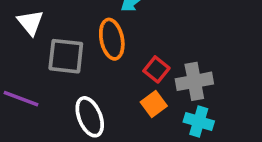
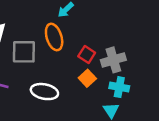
white ellipse: (90, 117) -> (44, 92), turned -50

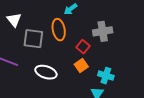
gray cross: (113, 60) -> (103, 31), moved

